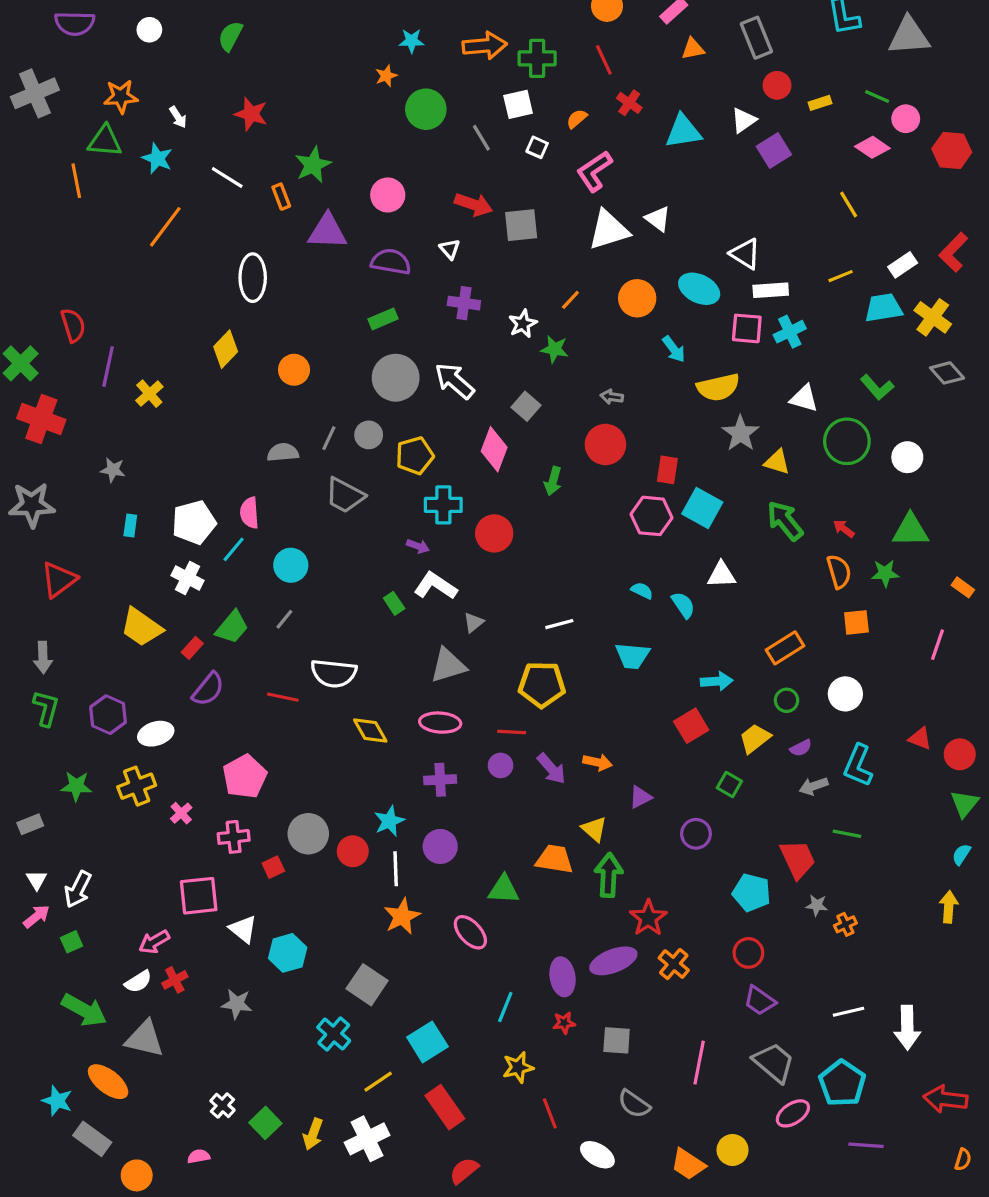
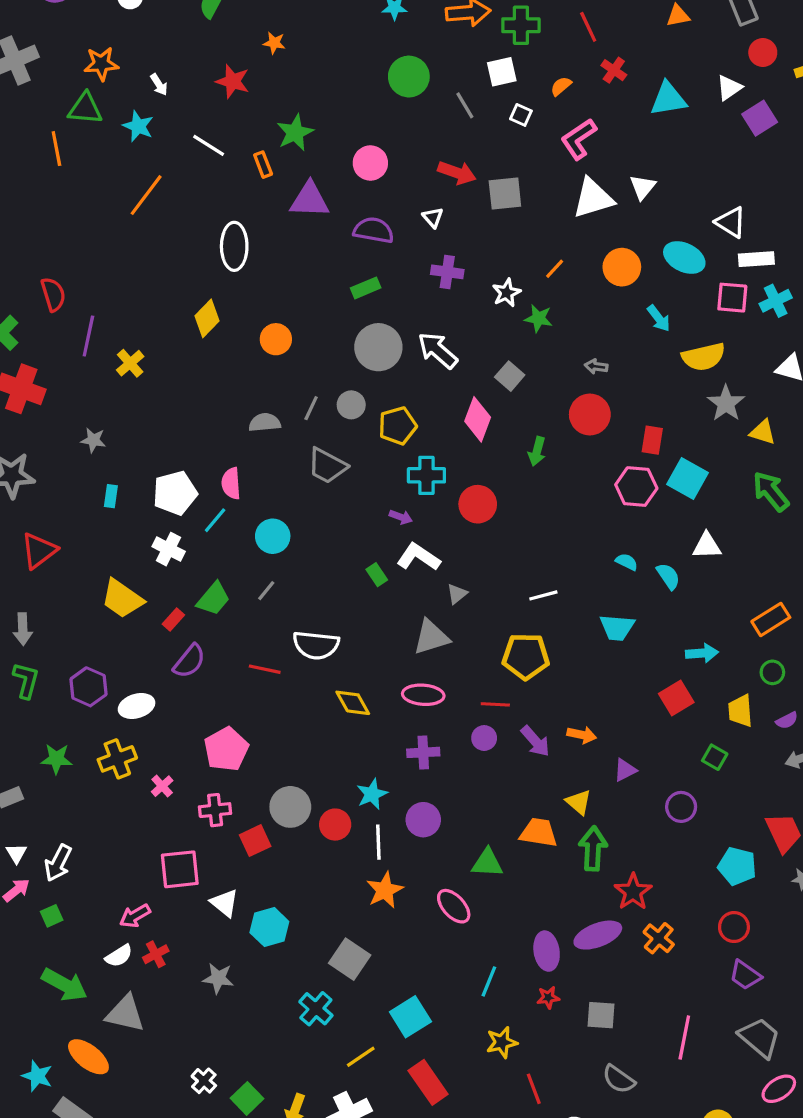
orange star: (386, 76) -> (274, 43), moved, turned 30
white triangle: (658, 219) -> (643, 187), turned 32
yellow trapezoid: (755, 738) -> (740, 711), turned -56
red square: (273, 867) -> (255, 841), size x1.4

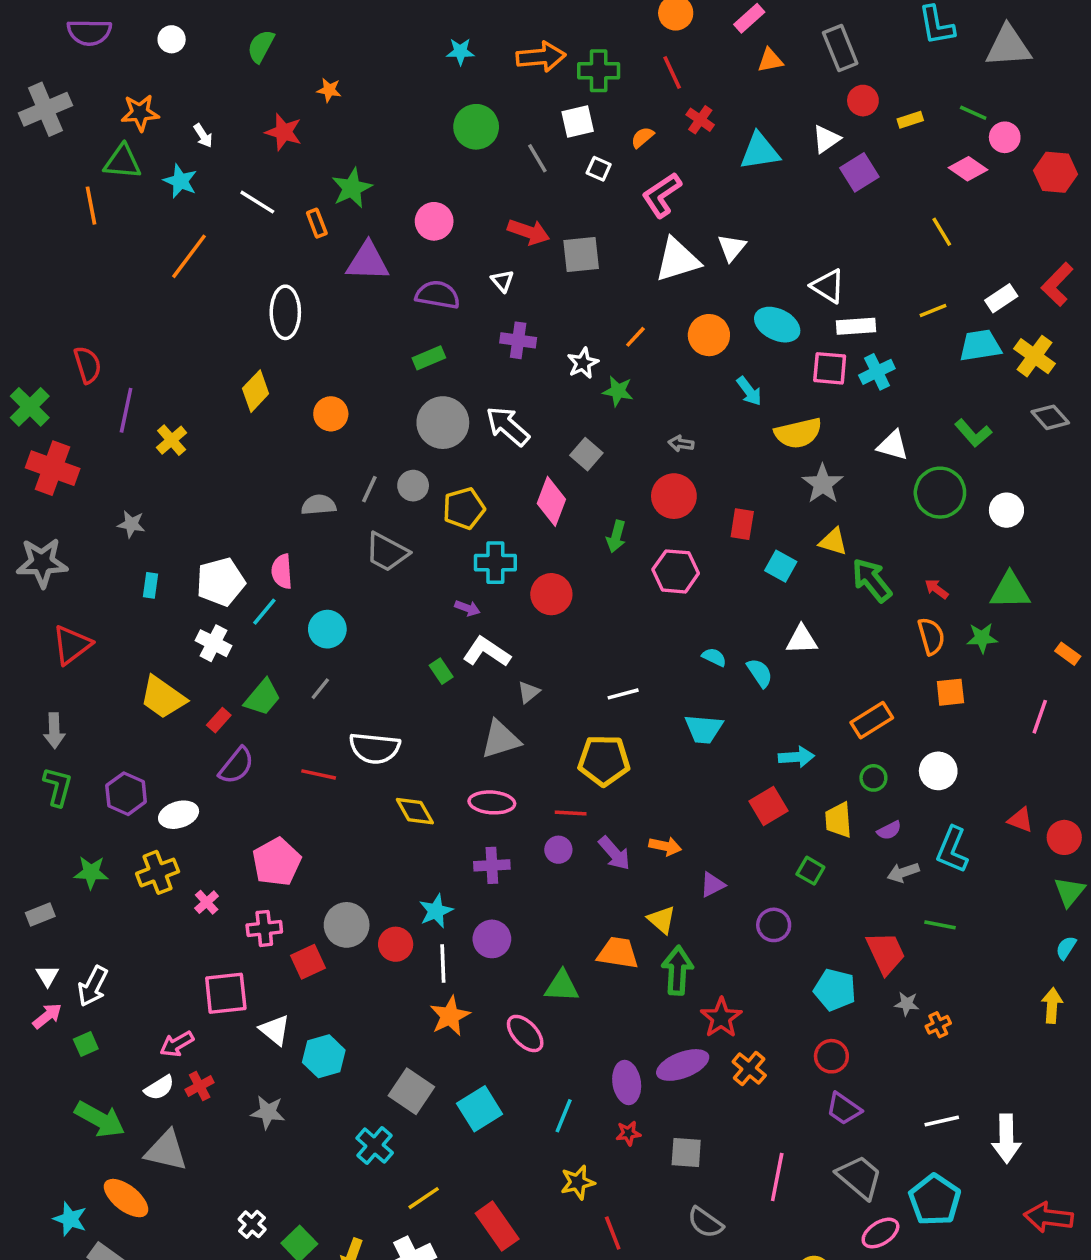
yellow triangle: (763, 432) -> (833, 542), moved
cyan square: (688, 479) -> (781, 566), size x0.7
pink hexagon: (636, 487) -> (676, 571), moved
cyan square: (410, 1017) -> (480, 1109), moved

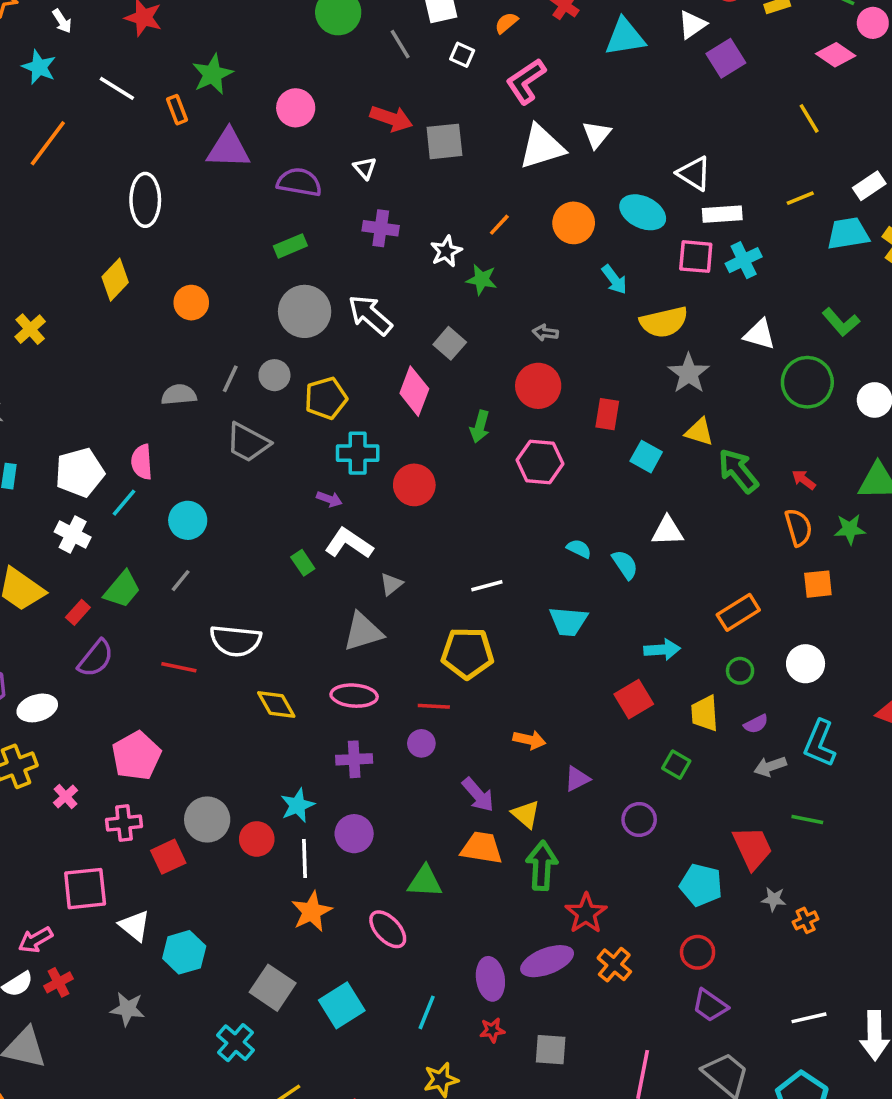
purple arrow: (614, 853) -> (478, 795), moved

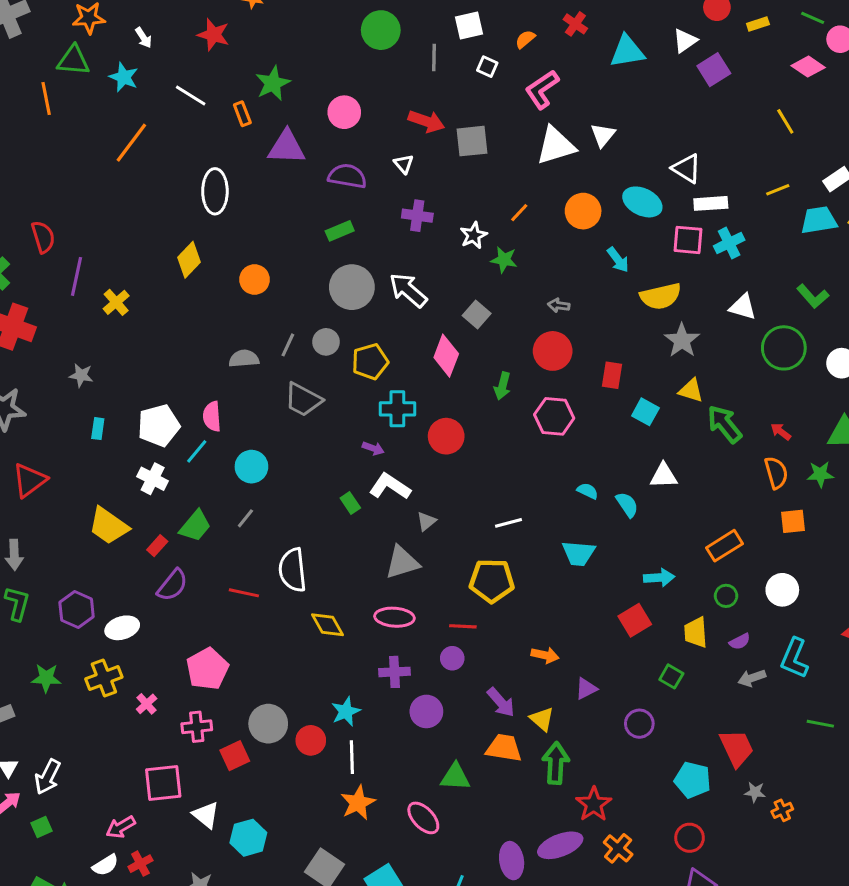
gray line: (400, 44) -> (434, 57), turned 32
white semicircle: (235, 641) -> (293, 570), turned 78
green line: (807, 820) -> (820, 724), moved
purple circle: (354, 834) -> (426, 711), moved

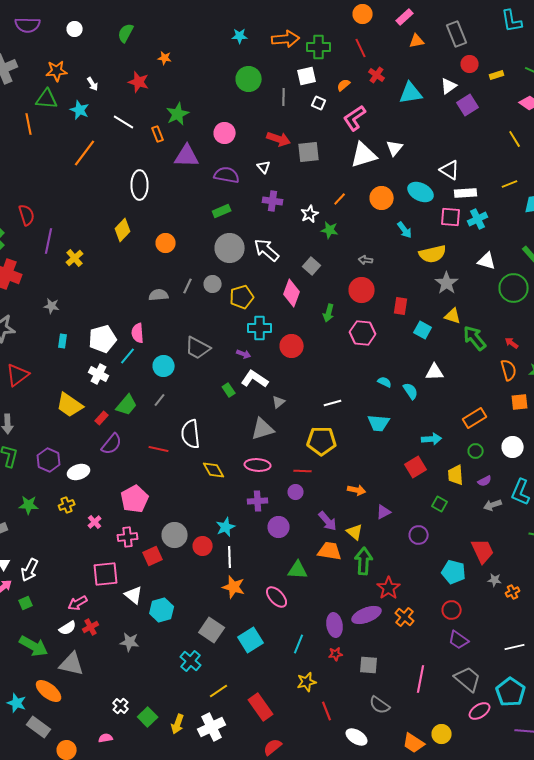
gray trapezoid: (303, 400) -> (198, 348), moved
yellow cross: (104, 678) -> (67, 505), size x0.7
orange star: (358, 803) -> (234, 587), turned -30

